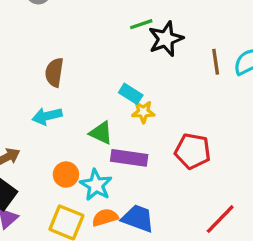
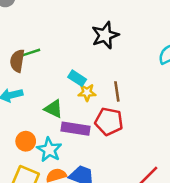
green line: (141, 24) -> (31, 52), moved
brown line: (216, 62) -> (117, 91), moved
red pentagon: (193, 151) -> (109, 121), moved

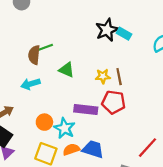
cyan rectangle: (77, 78) -> (124, 34), moved
yellow star: (87, 92) -> (103, 76), moved
green triangle: (54, 109) -> (66, 70), moved

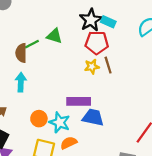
green triangle: (66, 70) -> (54, 36), moved
cyan arrow: (30, 84) -> (21, 82), turned 114
red pentagon: (114, 102) -> (97, 43), moved
blue trapezoid: (93, 149) -> (93, 117), moved

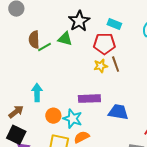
black star: (91, 20) -> (79, 21), moved
brown semicircle: (21, 53) -> (34, 40), moved
cyan arrow: (21, 82) -> (37, 92), moved
blue trapezoid: (93, 117) -> (118, 112), moved

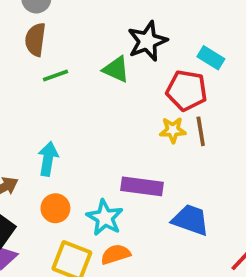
brown semicircle: (34, 40) -> (35, 40), moved
green line: (45, 47) -> (56, 76), moved
orange circle: (53, 116) -> (55, 208), moved

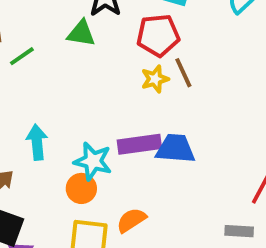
orange circle: (55, 208) -> (81, 188), moved
cyan star: (105, 218) -> (93, 161), moved
blue trapezoid: (191, 220) -> (175, 149), moved

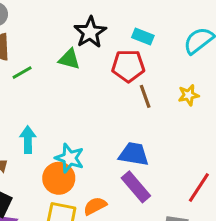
yellow star: (155, 79) -> (189, 95), moved
purple rectangle: (139, 144) -> (136, 187), moved, turned 52
orange circle: (81, 188) -> (59, 178), size x1.4

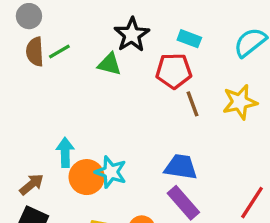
green line: (22, 73) -> (59, 51), moved
yellow star: (189, 95) -> (240, 102), size x1.5
orange circle: (59, 178) -> (87, 177), moved

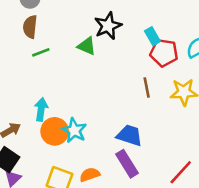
cyan rectangle: (189, 39) -> (152, 36), turned 30
green line: (59, 51) -> (41, 52), moved
red pentagon: (174, 71) -> (164, 53), moved

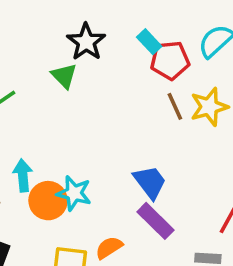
green triangle: (87, 46) -> (64, 76), turned 36
brown line: (147, 88) -> (175, 106), moved
blue trapezoid: (129, 135) -> (150, 182), turned 48

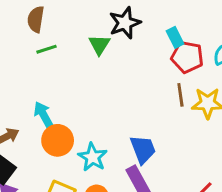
cyan arrow: (23, 175) -> (43, 114), turned -40
cyan star: (74, 193) -> (93, 157), moved

